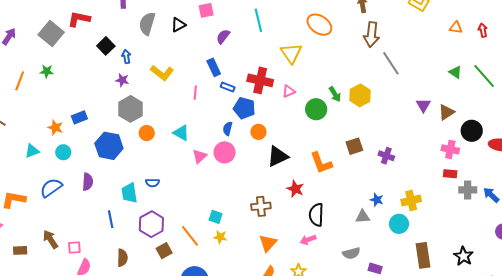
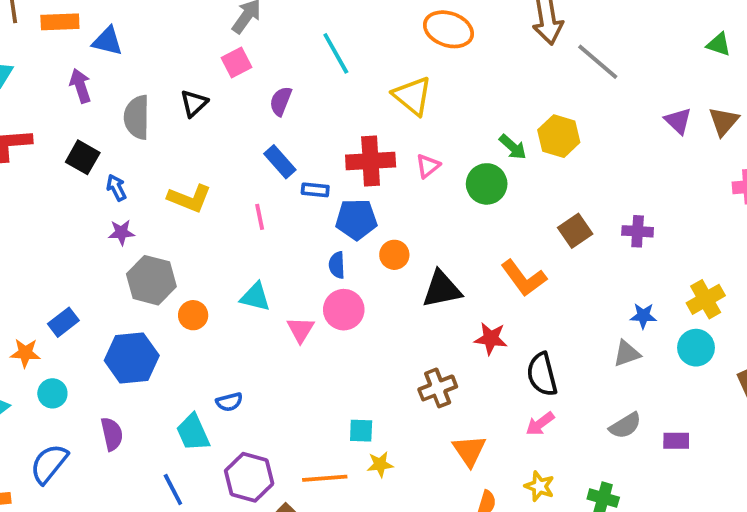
black square: (106, 46) -> (83, 157), moved
black triangle: (278, 156) -> (442, 289), turned 30
orange line: (190, 236) -> (325, 478), turned -40

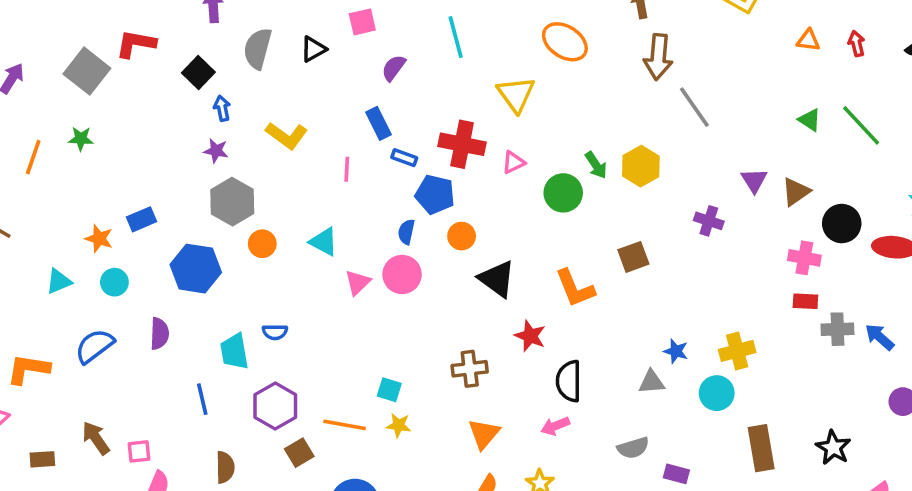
purple cross: (638, 231) -> (709, 221), moved
black triangle: (442, 289) -> (497, 279), turned 33

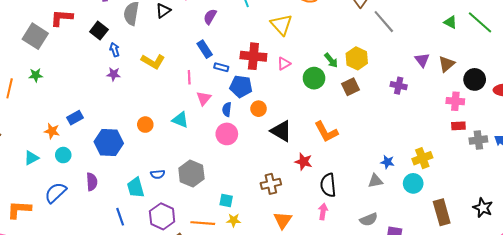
gray hexagon: (232, 202) -> (191, 174), moved
brown square: (633, 257) -> (351, 87), moved
pink triangle: (358, 283) -> (204, 98), moved
pink arrow: (555, 426) -> (323, 212), turned 126

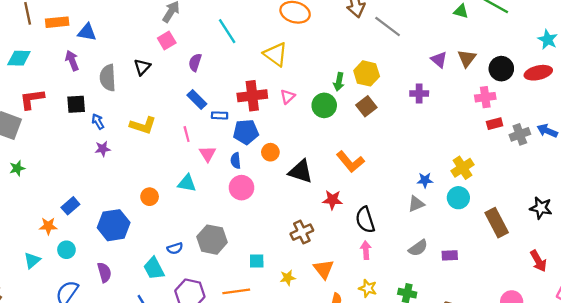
black square: (99, 31) -> (76, 104), turned -30
green arrow: (331, 60) -> (339, 82), turned 63
yellow star: (234, 220) -> (288, 278), moved

